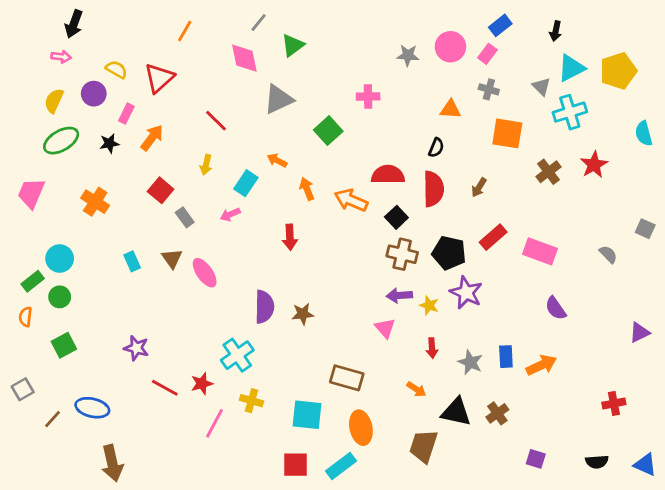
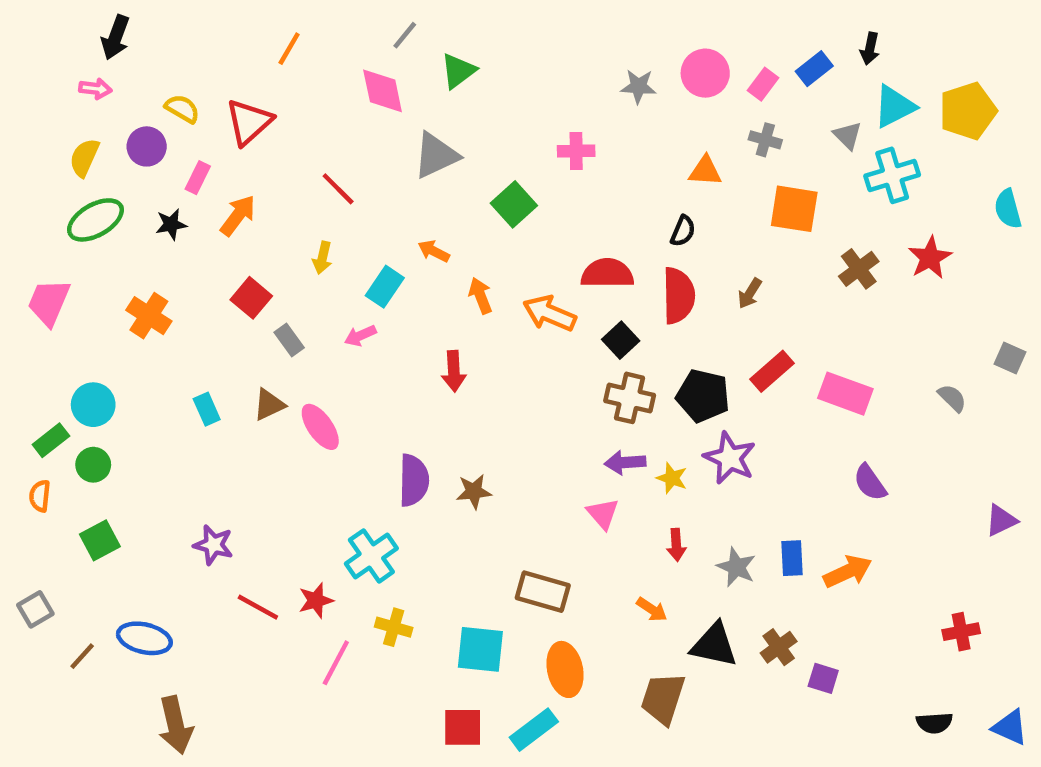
blue rectangle: (500, 25) -> (814, 69), moved
brown triangle: (172, 259) -> (269, 405), turned 40
purple square: (536, 459) -> (823, 678), moved

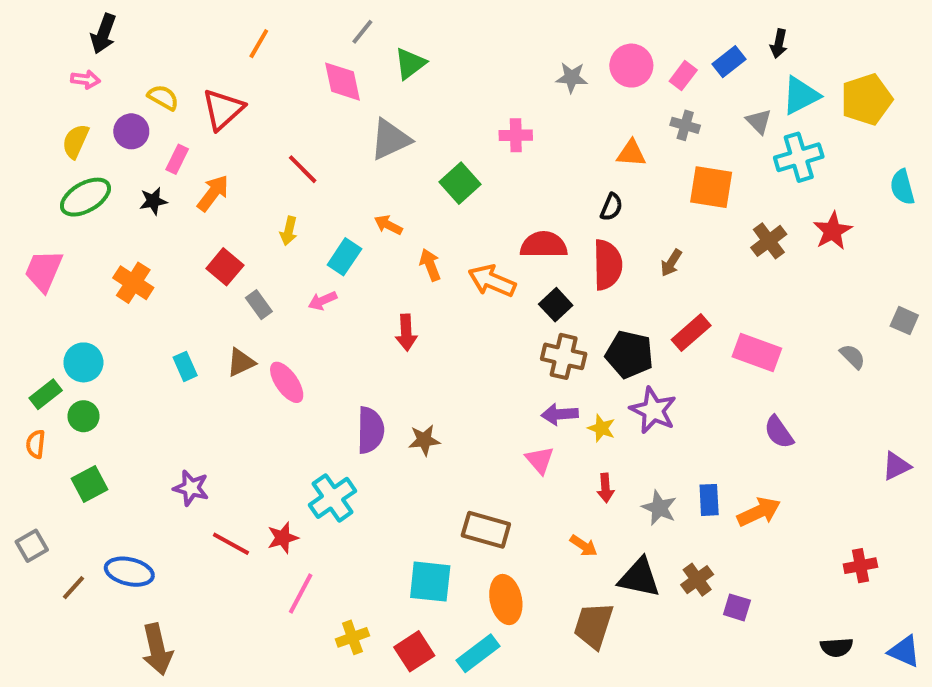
yellow cross: (394, 627) -> (352, 637), moved, turned -36
red square: (463, 727) -> (414, 651), turned -33

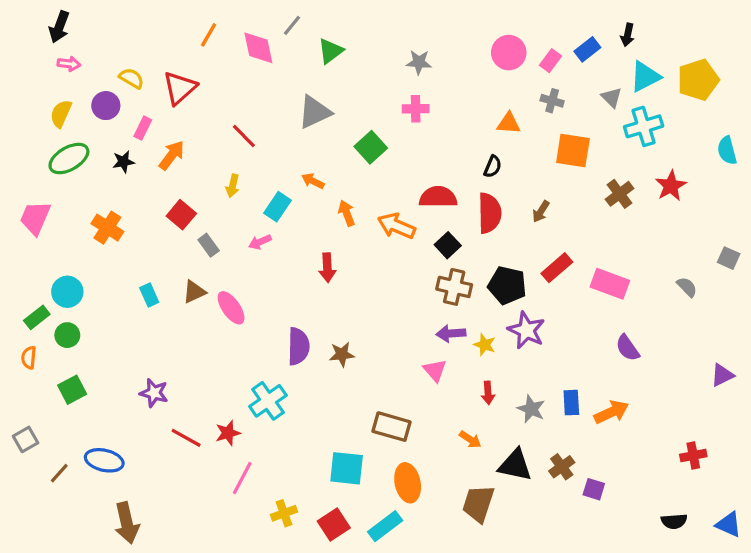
black arrow: (103, 34) -> (59, 27), moved
gray star: (572, 78) -> (419, 62), moved
pink diamond: (342, 82) -> (258, 48), moved

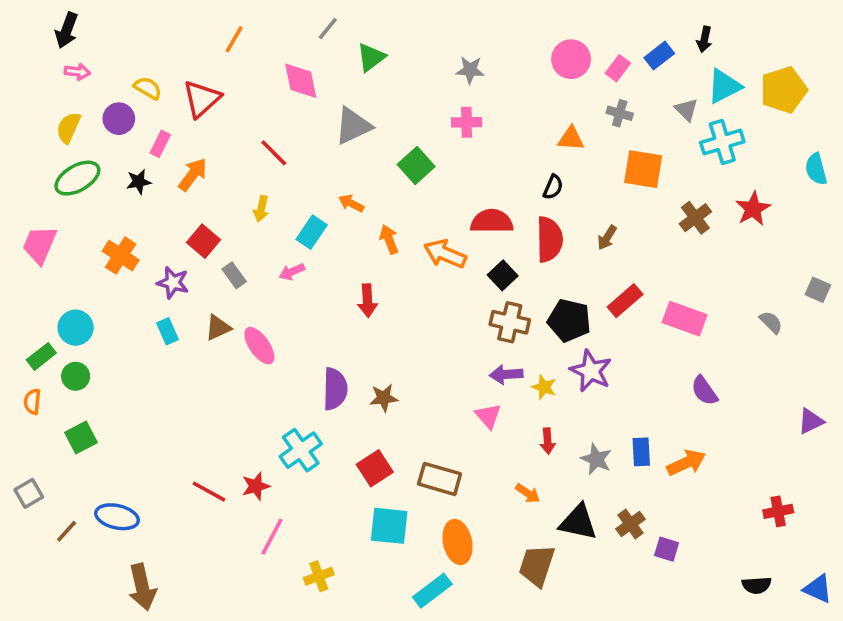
pink diamond: (258, 48) -> (301, 81), moved
purple star: (154, 393) -> (173, 283), moved
red square: (334, 525) -> (375, 468), moved

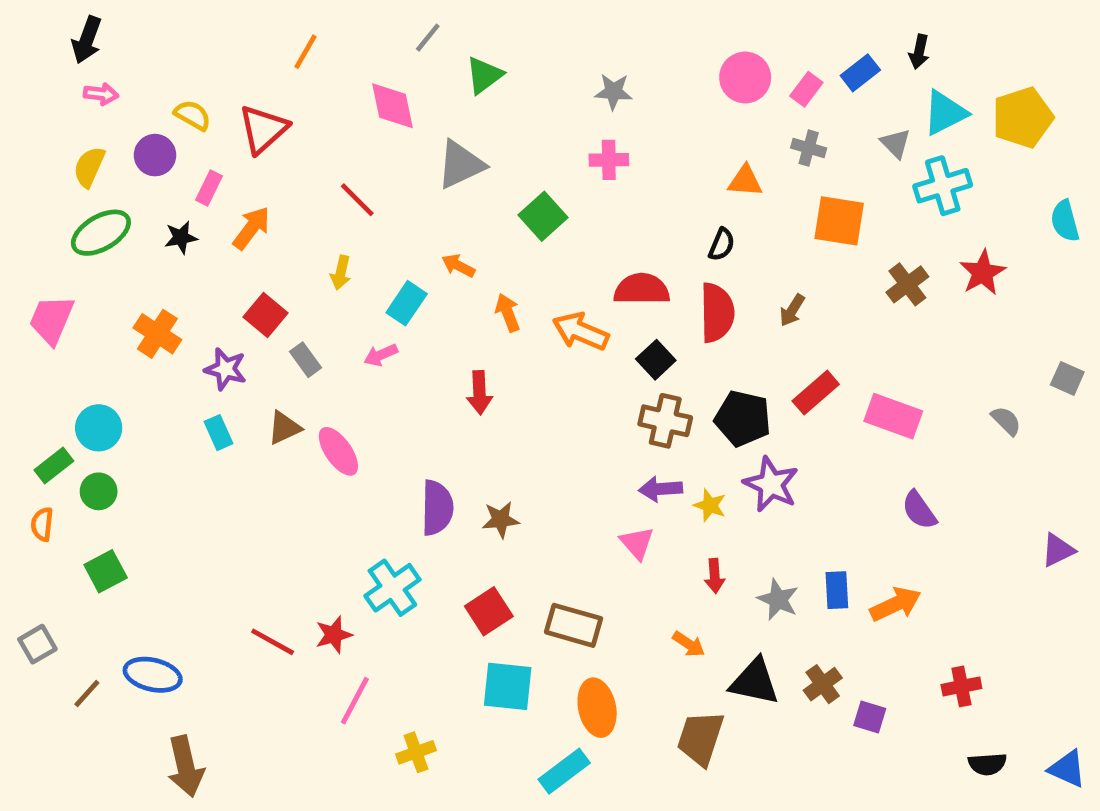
red cross: (778, 511) -> (961, 686), moved

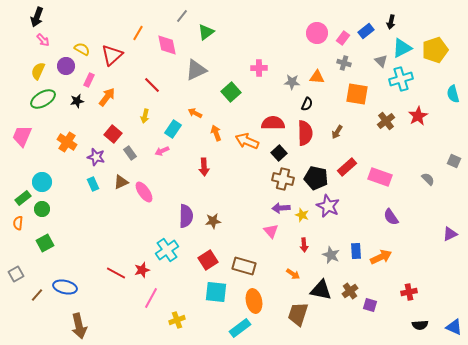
orange line: (305, 52) -> (138, 33), moved
gray star: (613, 92) -> (292, 82), moved
pink arrow: (101, 94) -> (43, 40), turned 40

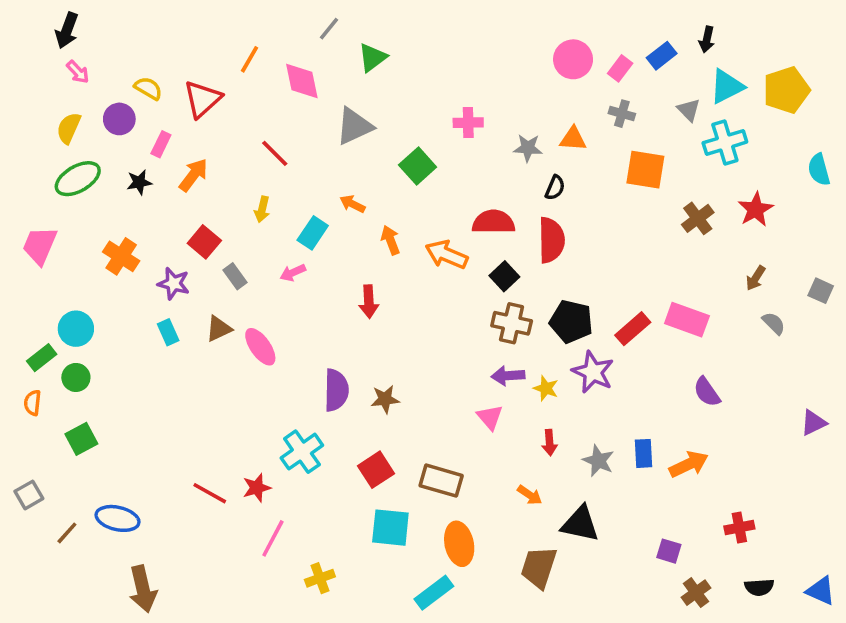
brown arrow: (337, 132) -> (756, 278), moved
red rectangle: (347, 167) -> (633, 329), moved
brown cross: (350, 291) -> (696, 593), moved

